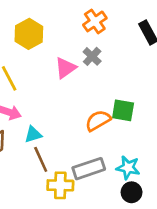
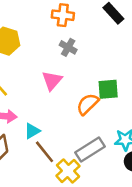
orange cross: (95, 21) -> (63, 15), turned -35
pink triangle: (65, 68) -> (52, 81), moved
yellow cross: (60, 185) -> (68, 171), turned -30

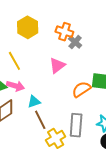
orange cross: (63, 15) -> (64, 32), moved
gray rectangle: (90, 149) -> (76, 125), turned -65

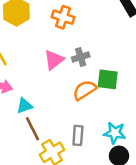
gray cross: (75, 42) -> (81, 57), moved, turned 32
gray rectangle: (76, 125) -> (78, 135), size x0.7

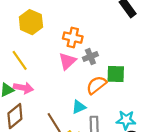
orange cross: (63, 17) -> (73, 38), moved
cyan triangle: (25, 106) -> (79, 107), moved

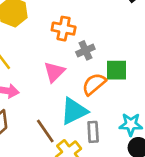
pink triangle: (67, 61) -> (54, 72), moved
cyan triangle: (79, 107) -> (74, 111), size x1.6

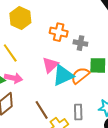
gray cross: (85, 50) -> (80, 43), moved, turned 32
cyan triangle: (74, 111) -> (63, 75), moved

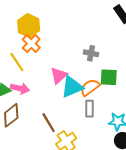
orange cross: (59, 32) -> (31, 44), moved, turned 30
gray rectangle: (78, 112) -> (90, 109), moved

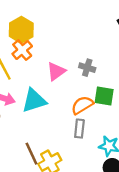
pink triangle: (59, 76) -> (56, 71), moved
cyan triangle: (72, 87) -> (34, 101), moved
brown line: (49, 123) -> (31, 154), moved

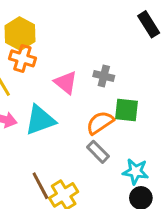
orange cross: (22, 50) -> (22, 58), turned -30
pink triangle: (56, 71) -> (66, 83), turned -42
gray rectangle: (79, 129) -> (98, 152), turned -48

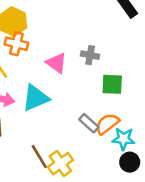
orange semicircle: (100, 123) -> (107, 124), moved

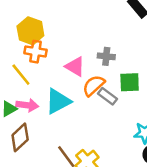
gray rectangle: (89, 123) -> (108, 96), moved
orange semicircle: (107, 124) -> (94, 86), moved

